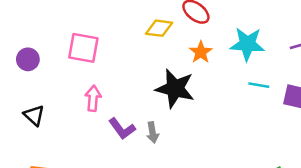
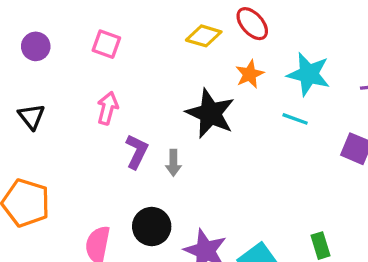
pink square: (83, 48) -> (106, 44), size x0.7
cyan line: (259, 85) -> (295, 119), moved
purple L-shape: (122, 129) -> (137, 152), turned -128

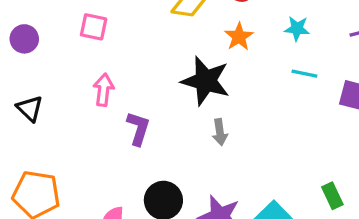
cyan star: (309, 74) -> (297, 29), size x0.6
cyan line: (295, 119) -> (304, 74), moved
gray arrow: (173, 163) -> (220, 132), moved

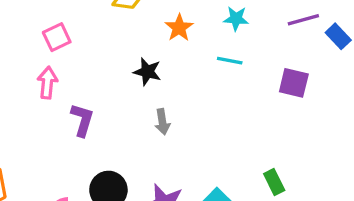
pink square: (94, 27) -> (57, 37), moved, turned -36
cyan line: (304, 74) -> (230, 61), moved
black star: (206, 81) -> (147, 72), size x0.6

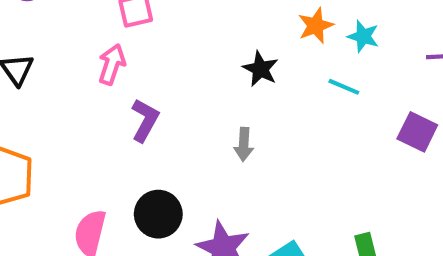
orange star: (179, 28) -> (316, 26), moved
black star: (147, 72) -> (260, 69), moved

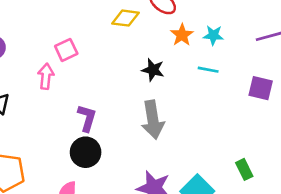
pink arrow: (112, 64) -> (46, 76), moved
gray arrow: (244, 144) -> (153, 120), size x1.8
black circle: (158, 214) -> (86, 152), moved

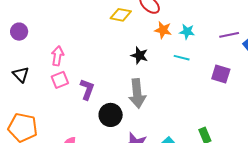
orange star: (182, 35) -> (163, 30), turned -30
pink square: (66, 50) -> (60, 80), moved
black circle: (86, 152) -> (111, 115), moved

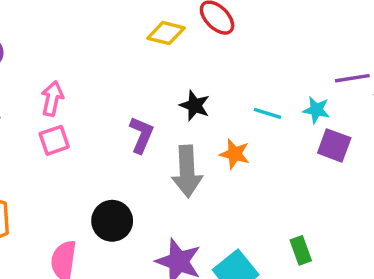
orange star: (163, 30) -> (235, 154), moved
cyan star: (187, 32) -> (316, 110), moved
purple L-shape: (87, 89) -> (141, 135), moved
black circle: (111, 115) -> (112, 221), moved

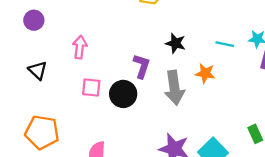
pink square: (54, 140) -> (91, 87), moved, turned 30
black circle: (112, 221) -> (123, 94), moved

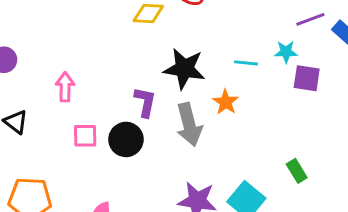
black star: (176, 43) -> (184, 69), size x1.6
orange star: (205, 73) -> (226, 102), turned 30

